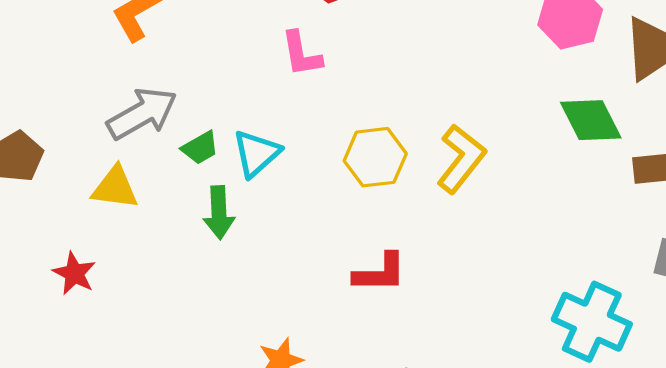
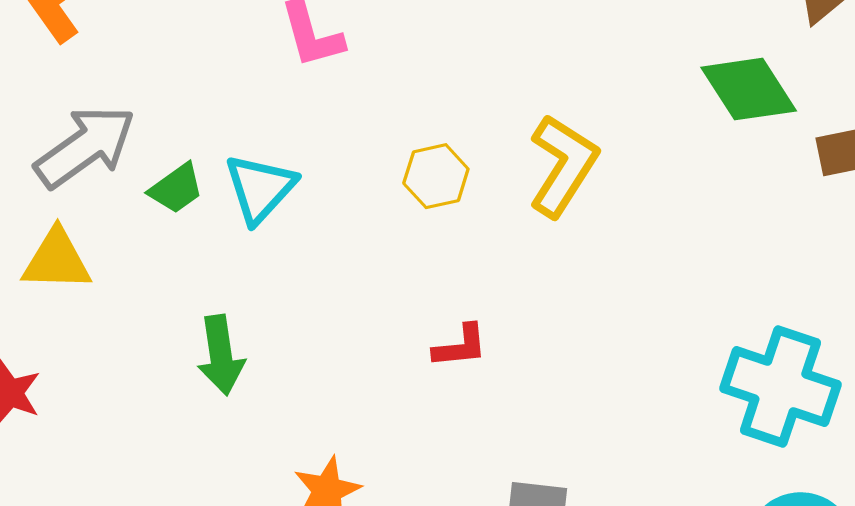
yellow hexagon: (375, 157) -> (436, 176), size x0.7
green arrow: (219, 213) -> (221, 355), moved
red L-shape: (380, 273) -> (460, 346), size x0.7

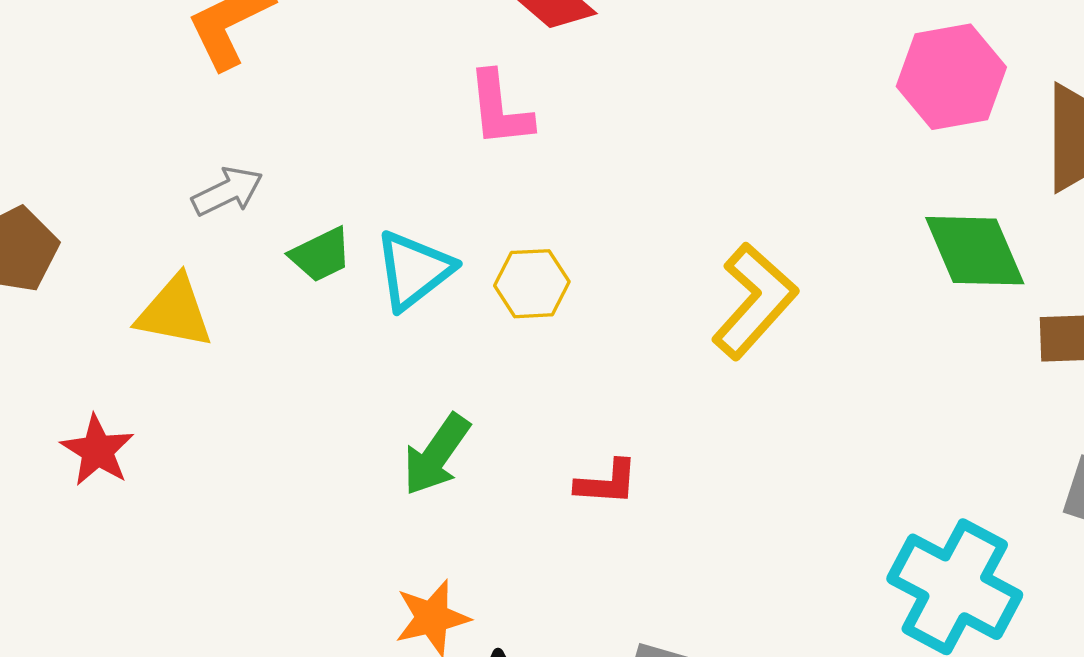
gray arrow: (85, 147) -> (227, 191), size x0.6
yellow hexagon: (436, 176) -> (532, 284), moved
green arrow: (221, 355) -> (436, 455), moved, turned 34

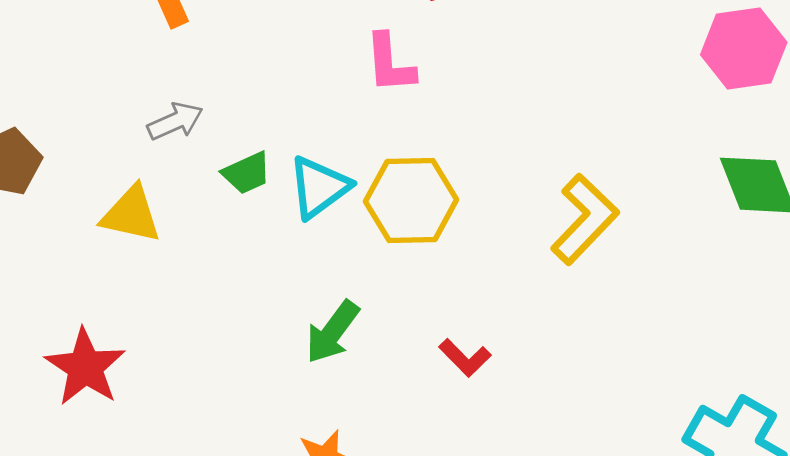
yellow hexagon: (532, 284) -> (411, 201), size x1.6
red star: (97, 450) -> (85, 367), moved, size x1.4
red L-shape: (607, 483) -> (465, 358), turned 40

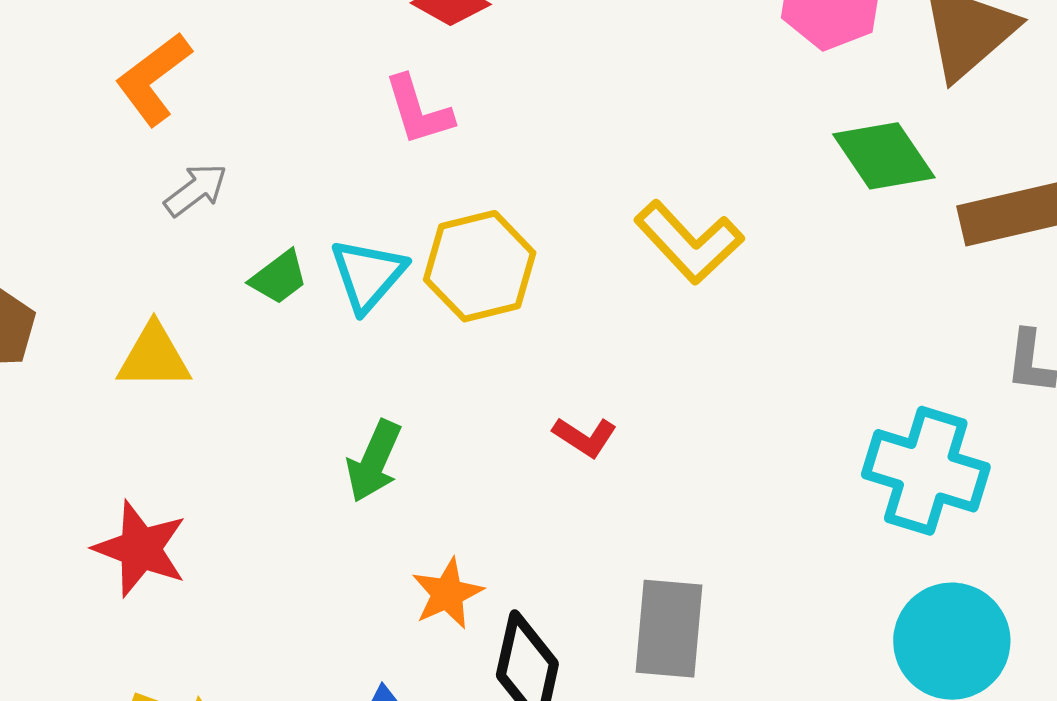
gray arrow: (175, 121) -> (196, 190), moved
yellow L-shape: (585, 219) -> (689, 242), turned 106
green arrow: (332, 332) -> (374, 461), moved

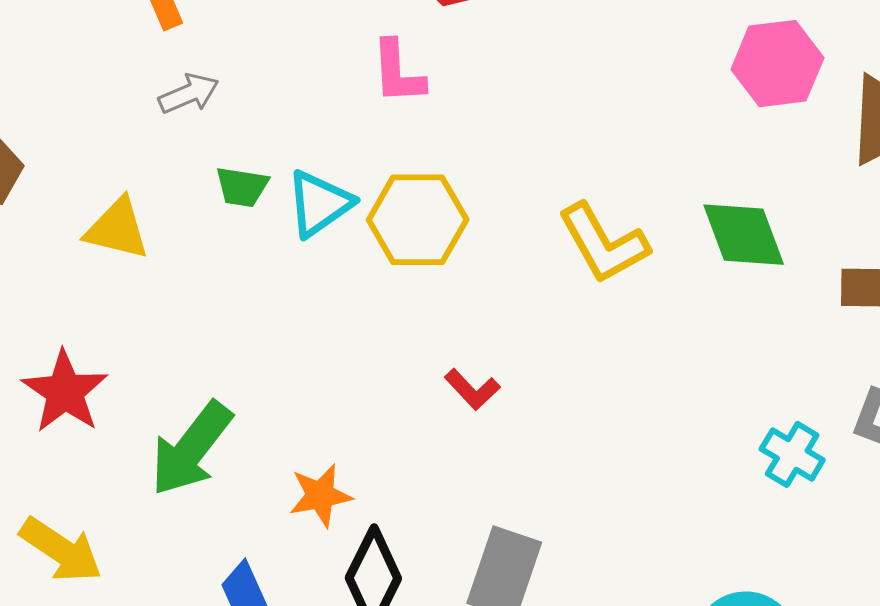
green diamond: (884, 156) -> (744, 235), moved
green trapezoid: (279, 277) -> (242, 187), turned 32
green arrow: (374, 461) -> (191, 449), moved, size x1.4
cyan cross: (926, 471) -> (792, 454), moved, size x0.6

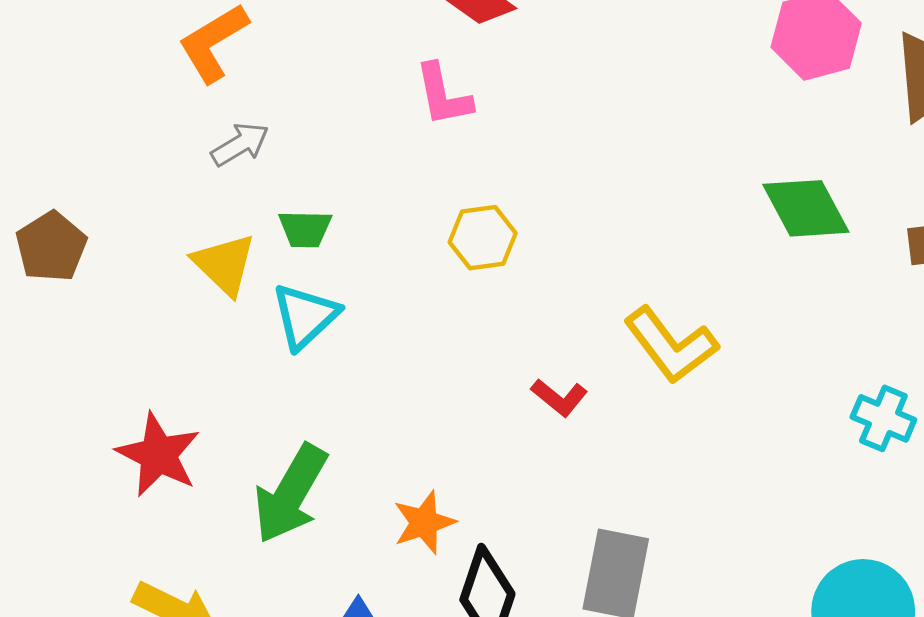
cyan triangle: (319, 204) -> (305, 316), moved
yellow hexagon: (418, 220) -> (483, 238), size x0.7
yellow triangle: (117, 229) -> (224, 264), moved, turned 38
yellow L-shape: (603, 243) -> (671, 345), moved

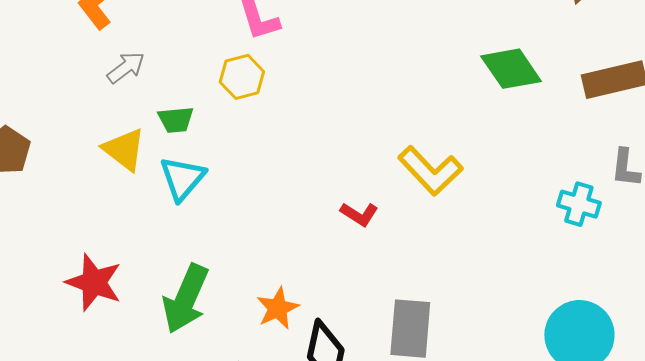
yellow hexagon: (483, 238) -> (242, 77), moved

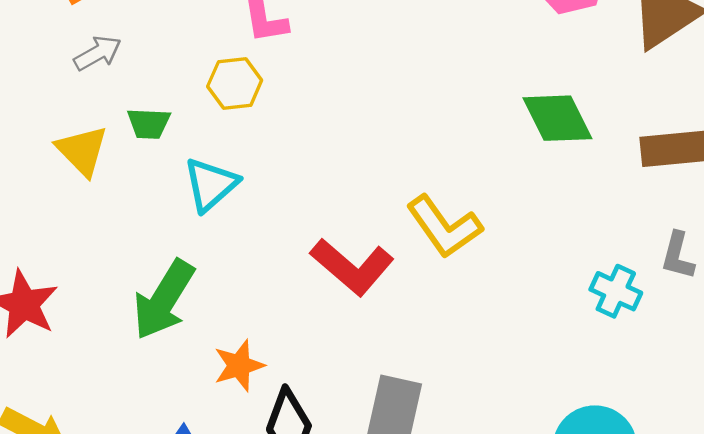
cyan triangle: (182, 178) -> (211, 184), moved
red L-shape: (359, 214) -> (352, 267), size x1.8
green arrow: (186, 299) -> (164, 300), moved

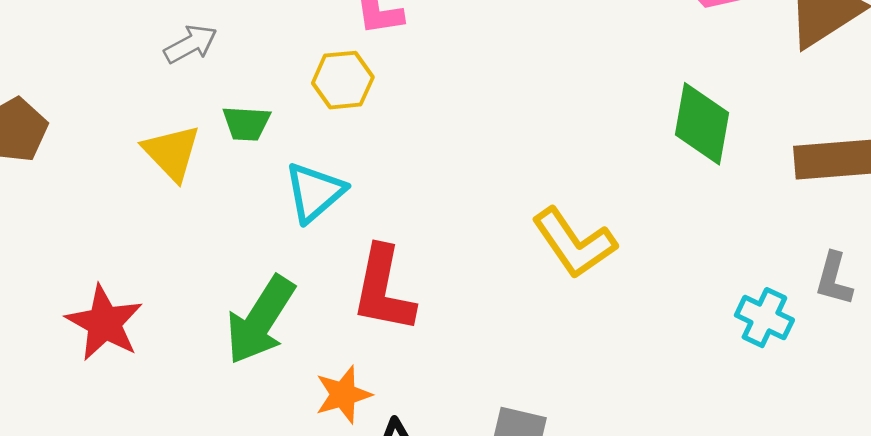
green diamond: (557, 118) -> (702, 124), turned 36
red L-shape: (352, 267) -> (383, 289), moved, turned 60

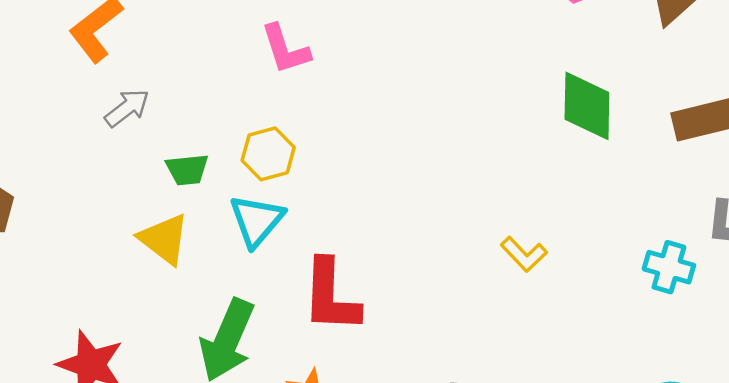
yellow hexagon: (343, 80) -> (268, 154), moved
yellow triangle: (172, 152) -> (164, 239), moved
yellow L-shape: (574, 243) -> (524, 254), moved, size x0.6

